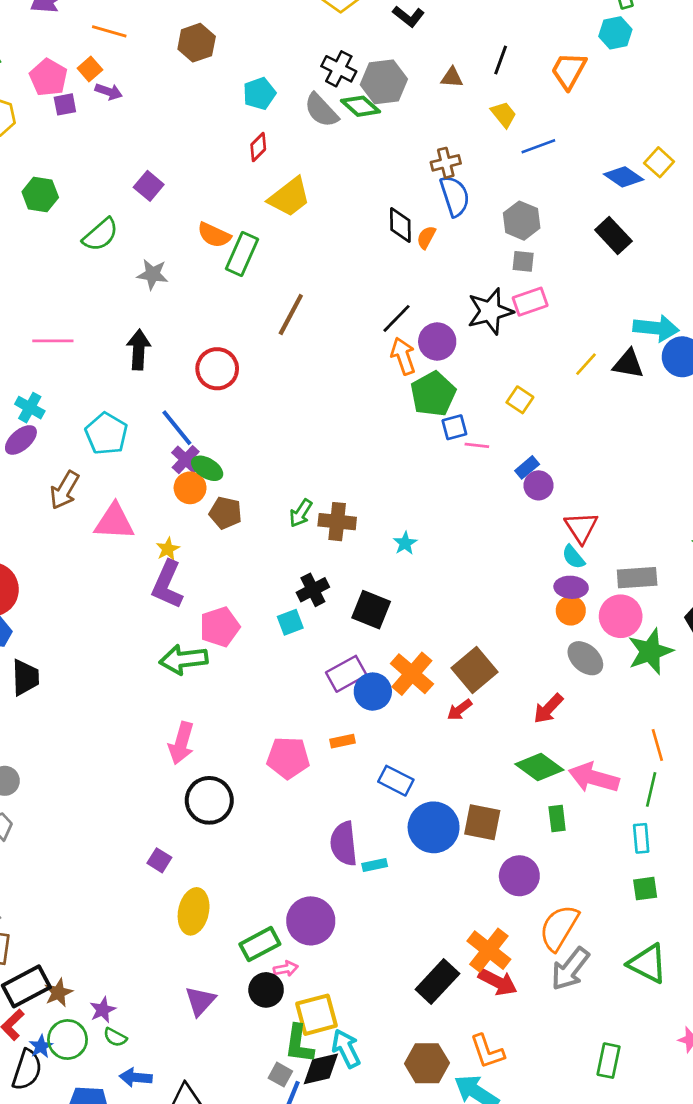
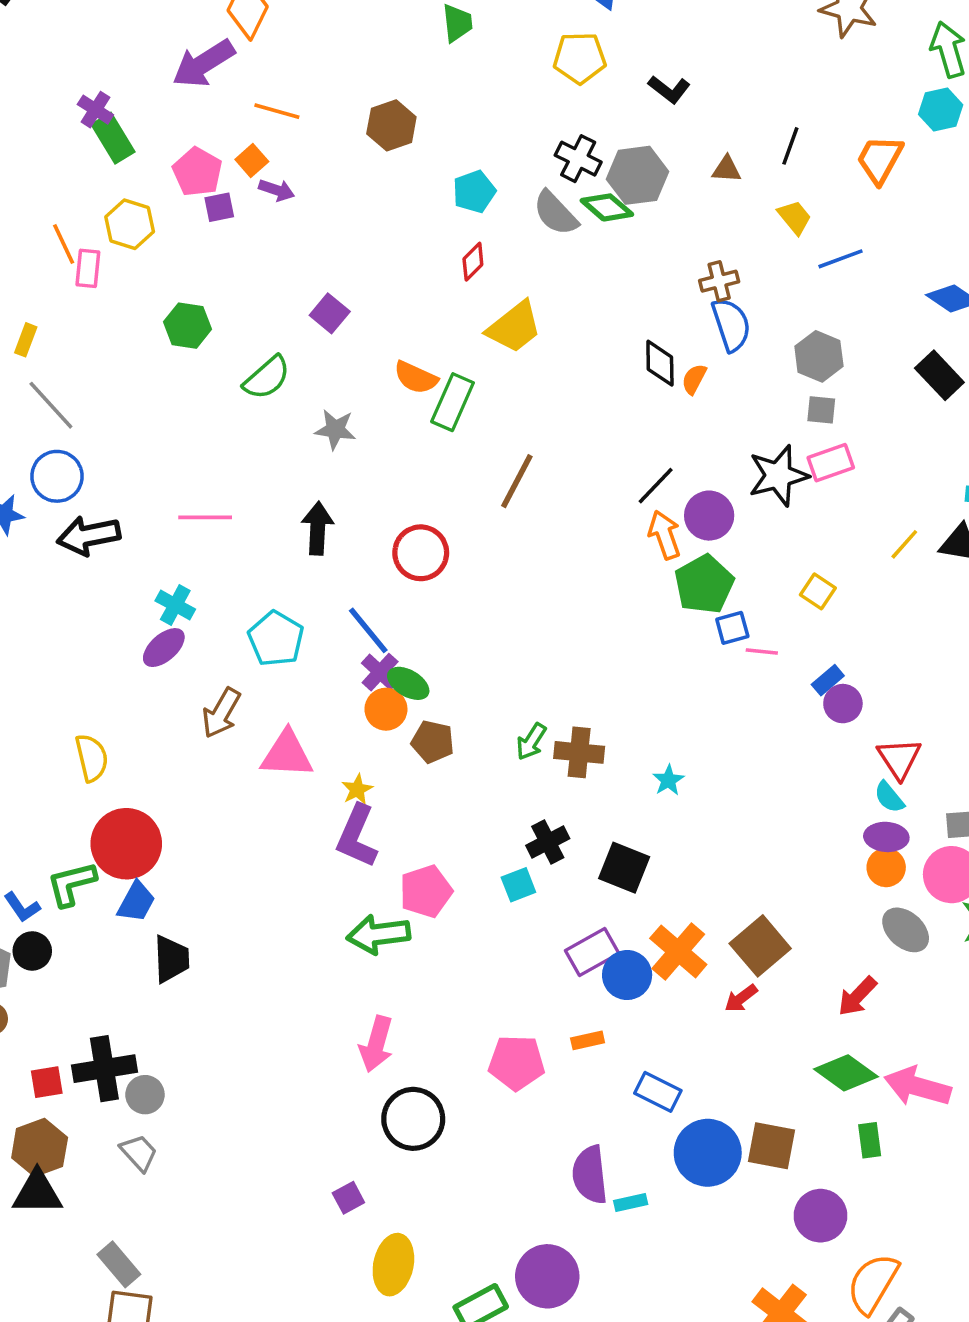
purple square: (159, 860) -> (348, 1198), turned 30

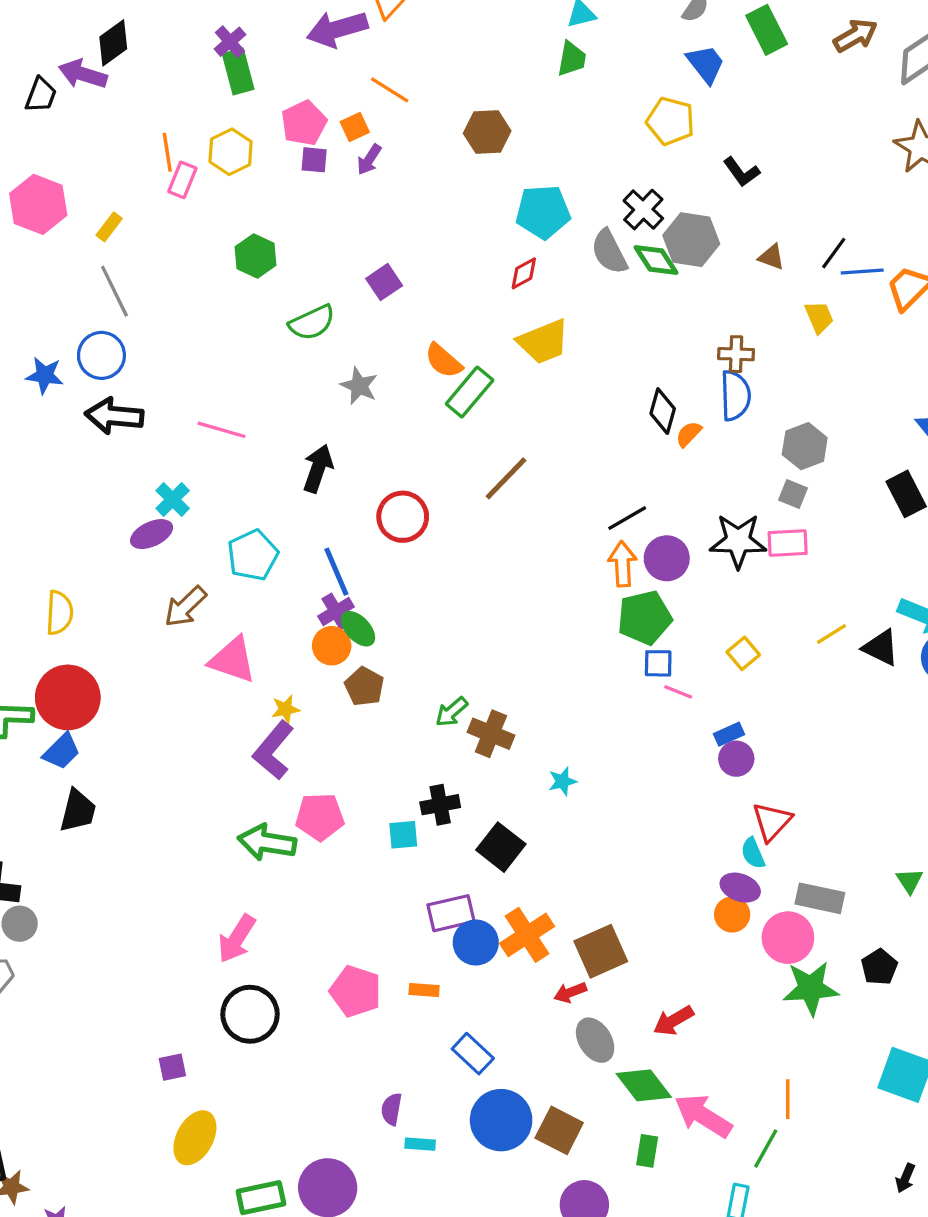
purple arrow: (277, 190) -> (369, 160), turned 88
cyan pentagon: (474, 192) -> (543, 212), size x1.4
blue line: (840, 259) -> (862, 271), moved
gray ellipse: (906, 930) -> (595, 1040), moved
purple semicircle: (590, 1175) -> (391, 1109), size x0.6

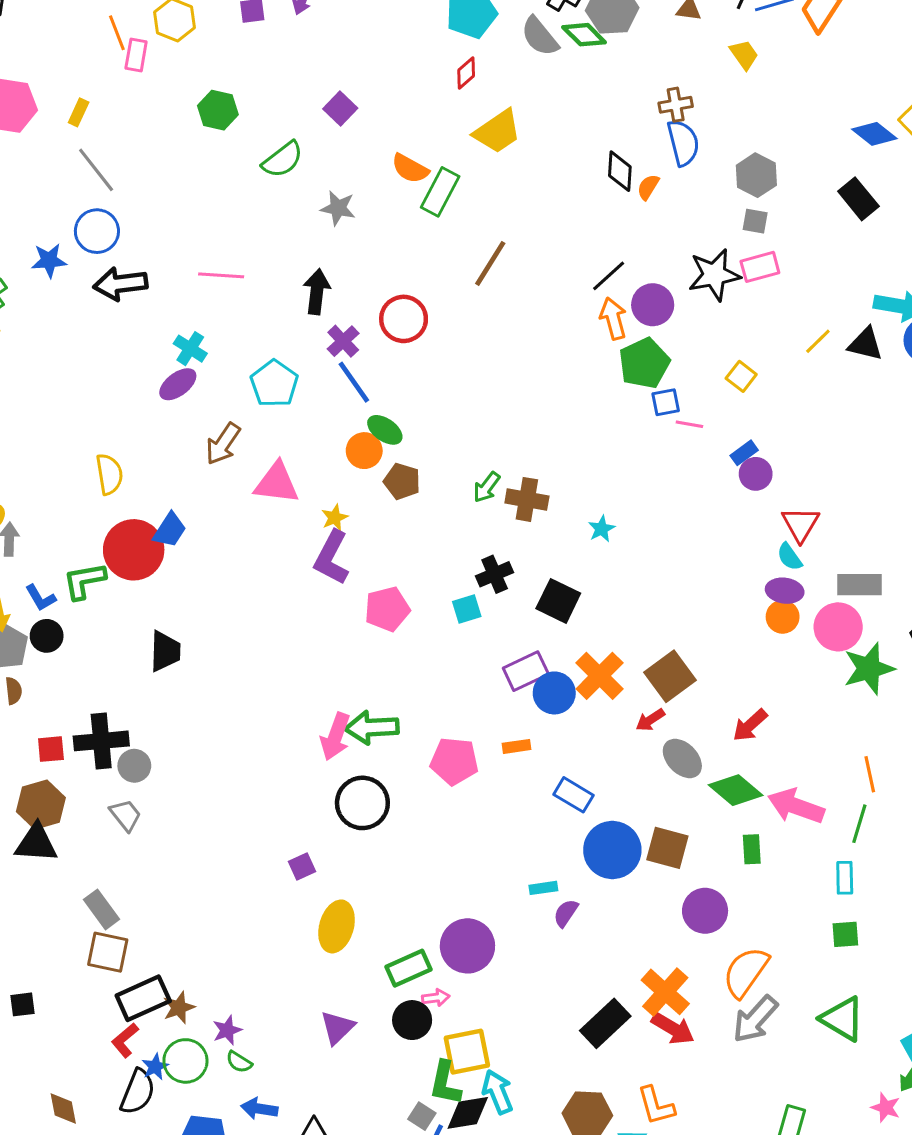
purple cross: (336, 612) -> (343, 341), moved
blue trapezoid: (62, 751) -> (170, 530), moved
green arrow: (267, 842) -> (372, 728), moved
purple semicircle: (391, 1109) -> (566, 913), moved, turned 36

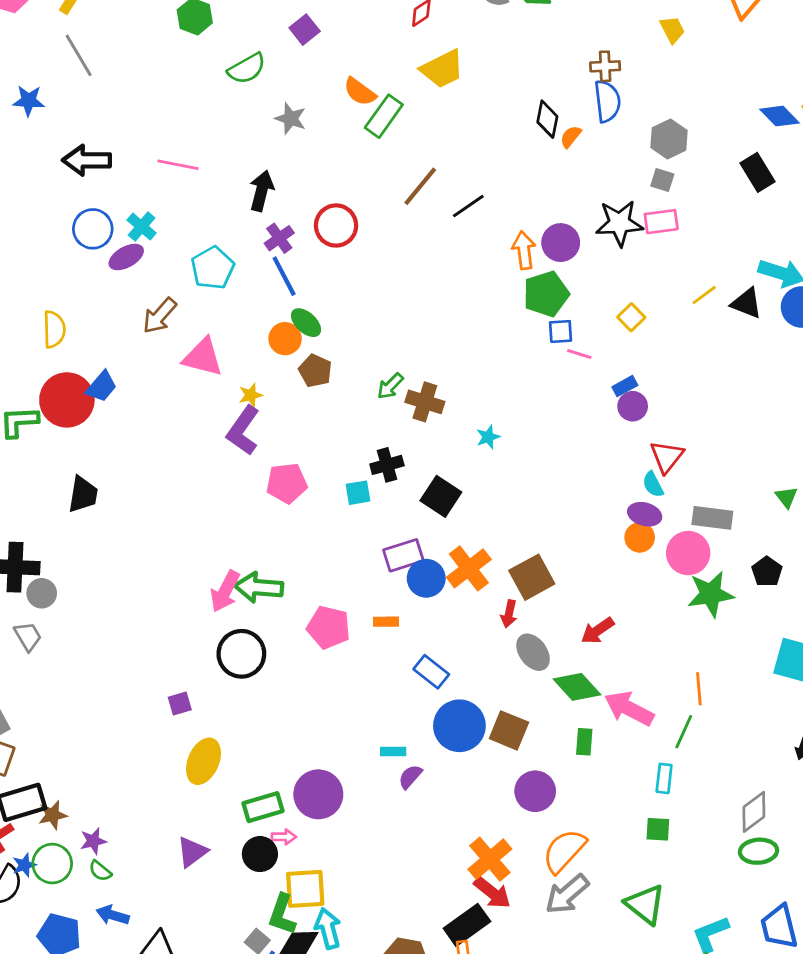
blue circle: (97, 231) -> (93, 229), moved
blue star: (49, 261) -> (29, 101), moved
black line: (609, 276) -> (468, 206), moved
red arrow: (650, 720) -> (509, 614), turned -52
black rectangle: (605, 1023) -> (467, 925), moved

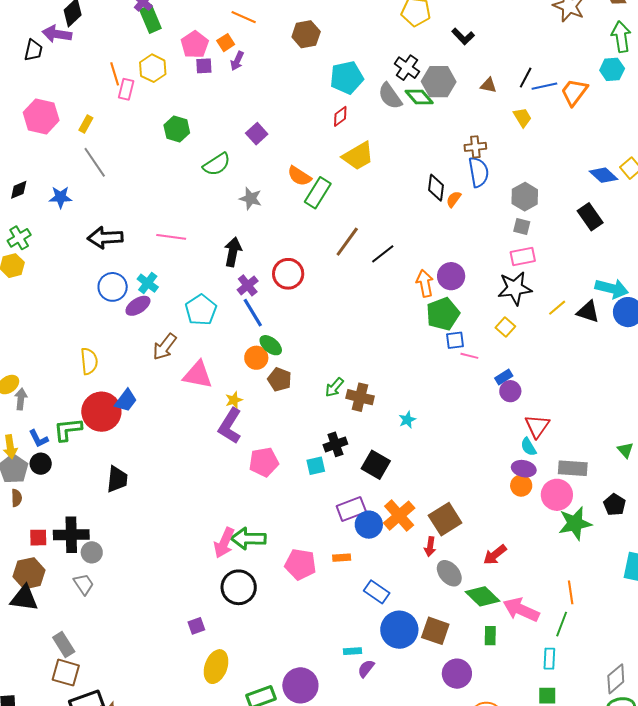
black star: (619, 223) -> (515, 288), moved

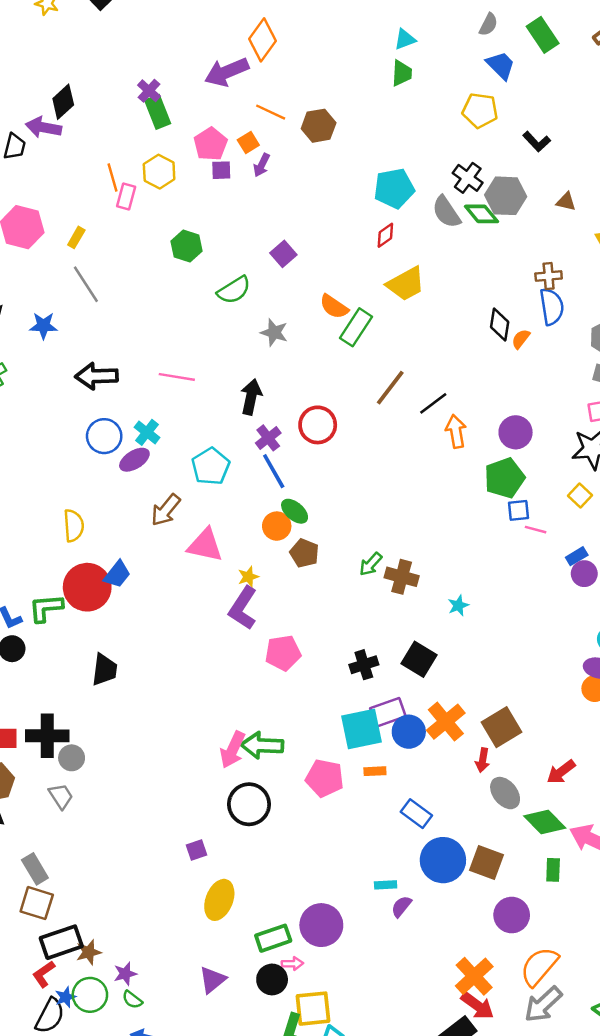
brown hexagon: (306, 34) -> (319, 126), moved
orange arrow: (425, 283) -> (456, 431), moved
black cross: (335, 444) -> (364, 665), moved
cyan square: (316, 466) -> (361, 729), moved, size x1.8

